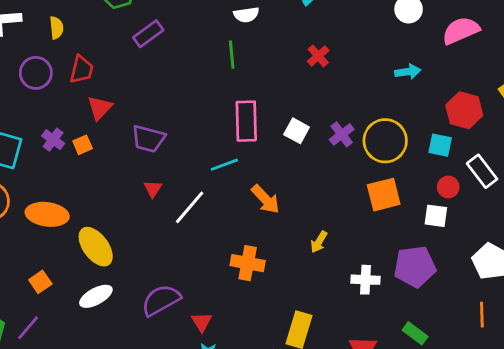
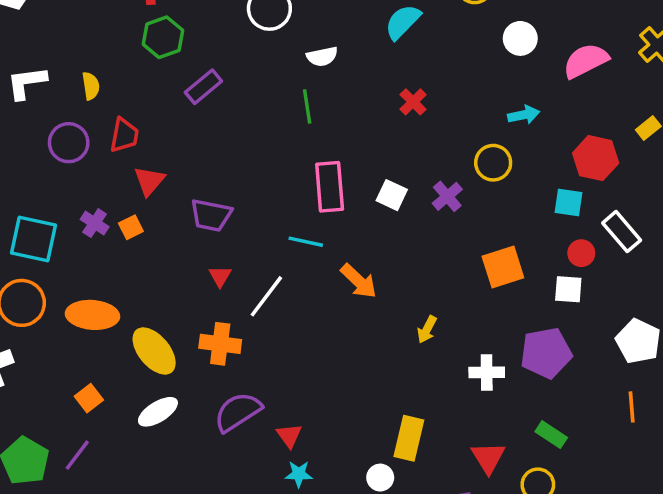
yellow circle: (385, 141) -> (493, 163), moved, size x0.7
cyan line: (224, 165) -> (306, 242), turned 36
orange cross: (248, 263) -> (220, 344), moved

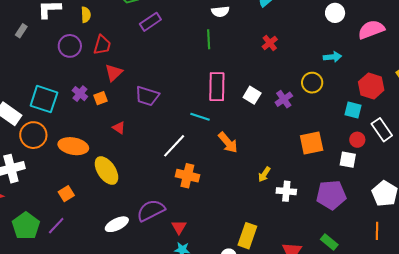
red triangle: (220, 276) -> (119, 128), moved, turned -32
orange cross: (220, 344) -> (187, 176), moved
white cross: (487, 372) -> (286, 191), moved
white ellipse: (158, 412) -> (117, 224), moved

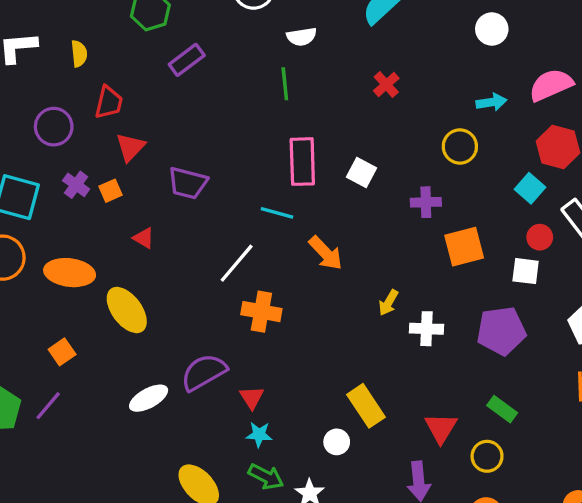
pink semicircle: (371, 30) -> (551, 85), moved
purple circle: (70, 46) -> (54, 127), moved
purple cross: (284, 99) -> (426, 202), moved, turned 36
cyan square: (353, 110) -> (530, 188), turned 30
yellow rectangle: (247, 236) -> (366, 406), turned -50

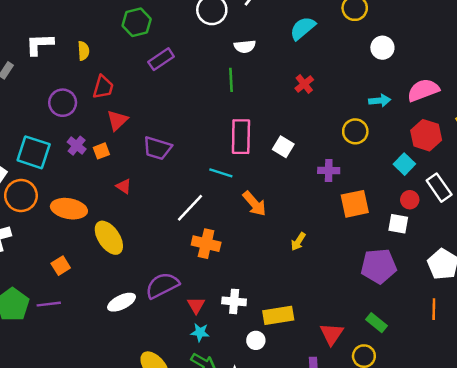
white cross: (427, 329) -> (234, 301), moved
purple line: (48, 406) -> (49, 304), turned 40
yellow rectangle: (366, 406) -> (278, 315), turned -68

